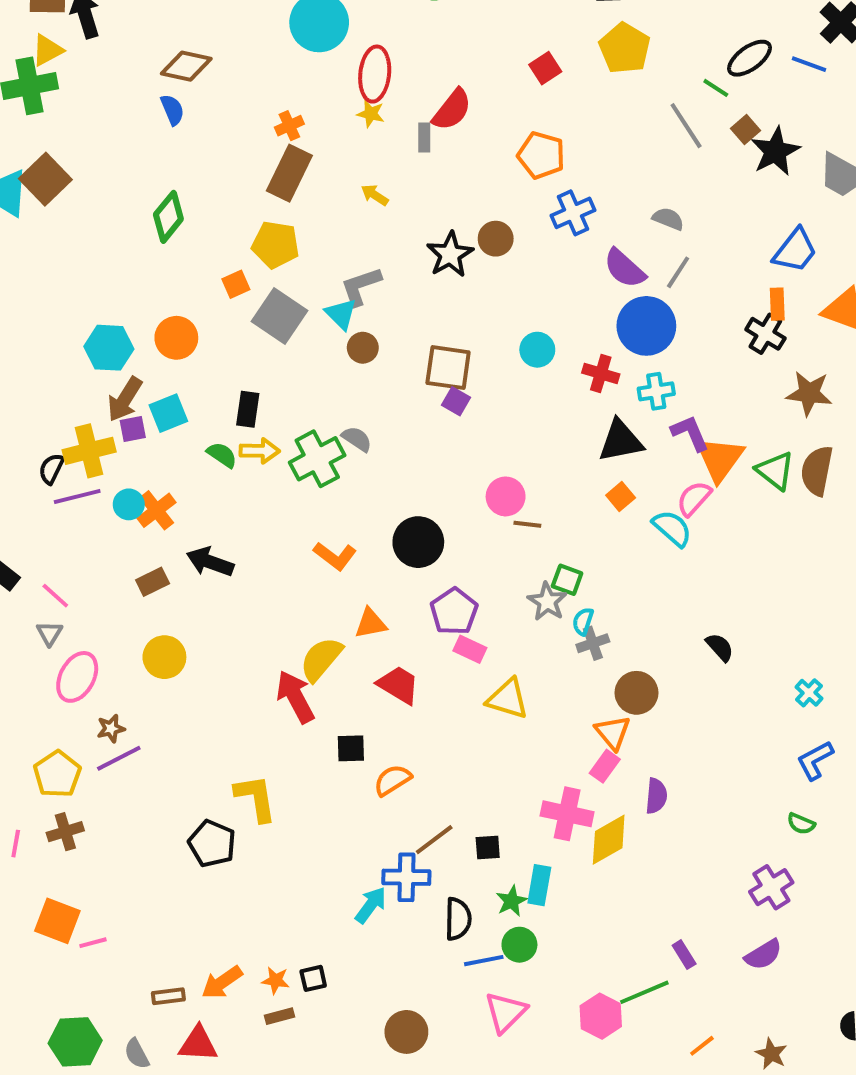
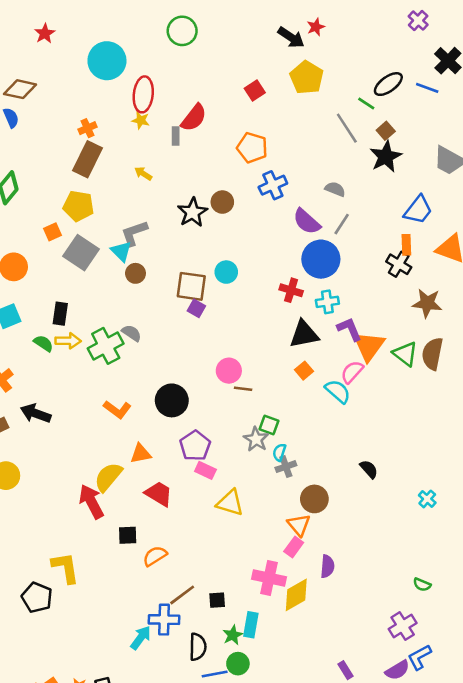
black star: (775, 151) -> (386, 157), moved
cyan circle: (537, 350) -> (226, 272), moved
blue L-shape: (815, 760) -> (419, 657), moved

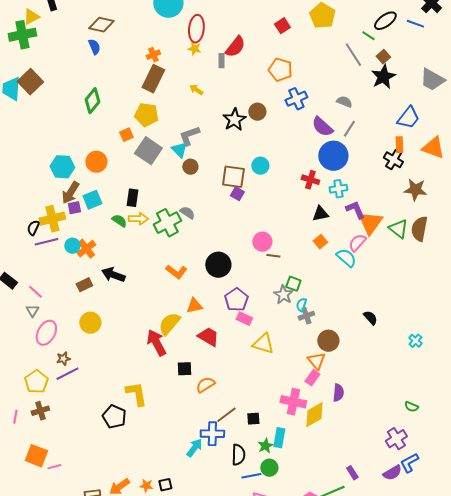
black triangle: (304, 334) -> (320, 214), size x0.7

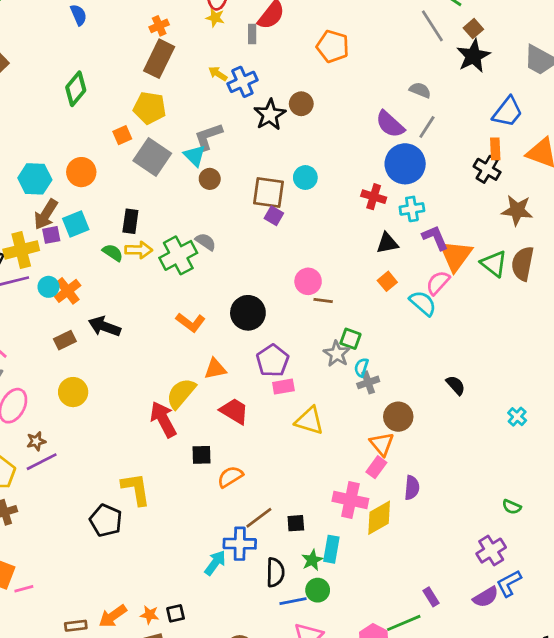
blue cross: (296, 99) -> (242, 82), moved
pink rectangle: (244, 319) -> (283, 387), turned -35

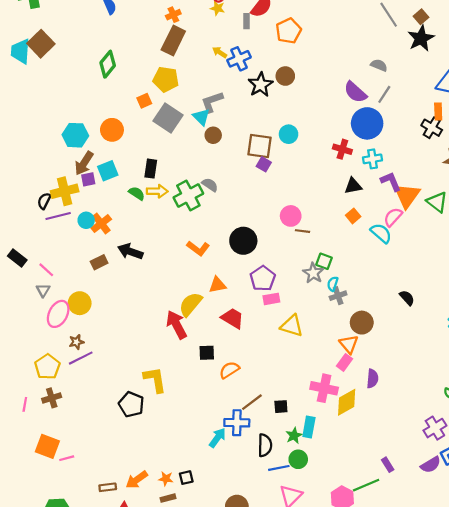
orange pentagon: (333, 46) -> (289, 31), moved, turned 30
yellow circle: (73, 392) -> (80, 303), moved

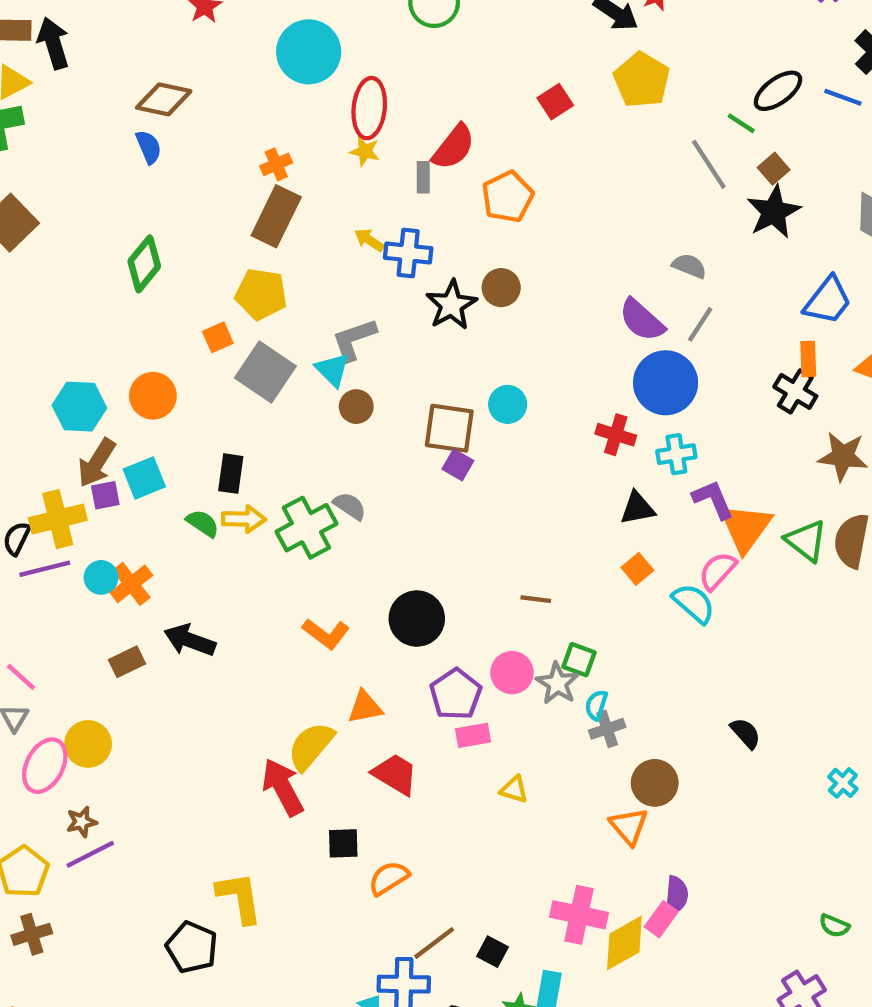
blue cross: (239, 59) -> (408, 253), turned 30
pink circle: (291, 216) -> (512, 673), moved
yellow triangle: (292, 326) -> (514, 789), size x0.6
pink rectangle: (345, 362) -> (661, 919), moved
black square: (281, 407) -> (492, 952), turned 32

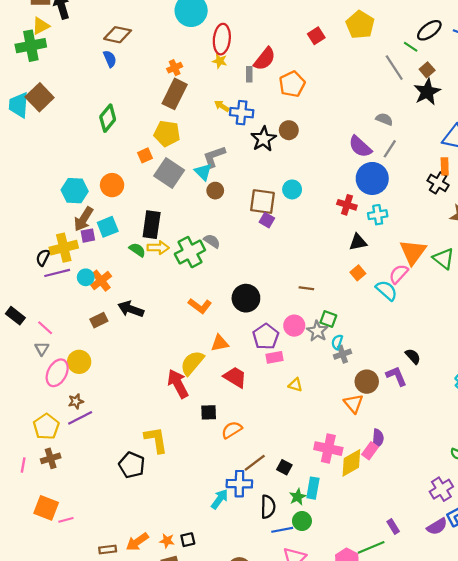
black rectangle: (231, 474) -> (152, 225), size x1.4
purple L-shape: (713, 500) -> (396, 376), moved

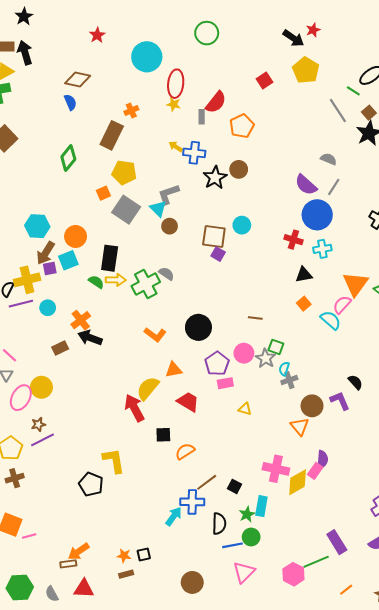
brown rectangle: (175, 94) -> (112, 135), moved
orange circle: (112, 185) -> (76, 236), moved
orange cross: (101, 281) -> (81, 320), moved
purple rectangle: (393, 526) -> (337, 542), size x1.6
orange arrow: (137, 542) -> (79, 551), moved

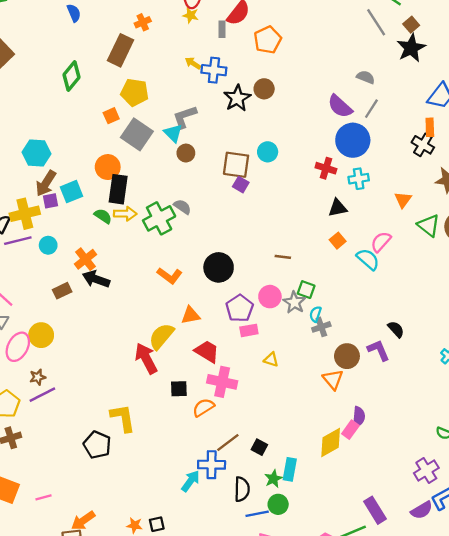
orange circle: (76, 236) -> (108, 167), moved
orange triangle: (355, 284) -> (403, 200), moved, size x0.6
pink cross: (276, 469) -> (222, 382), moved
pink line: (29, 536) -> (43, 497), moved

